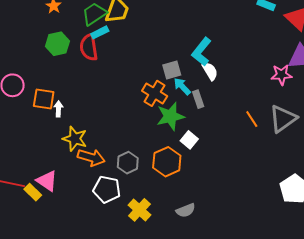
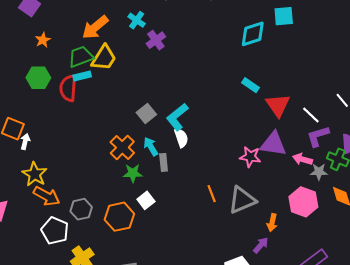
gray square: (172, 70) -> (146, 114), moved, turned -36
green star: (170, 116) -> (133, 173), size x0.7

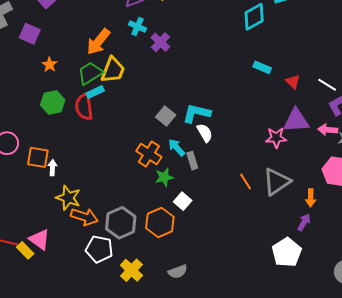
red triangle: (278, 105) -> (293, 82), size x0.6
cyan L-shape: (177, 117) -> (197, 113), turned 64
gray hexagon: (81, 209) -> (121, 223), size x1.4

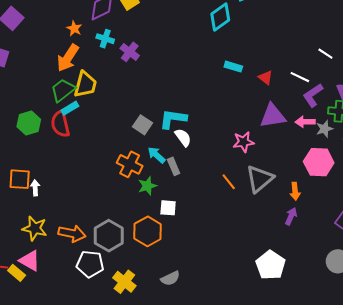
orange star: (50, 65) -> (74, 28), moved
pink star: (276, 138) -> (244, 142), moved
yellow star: (68, 198) -> (35, 228), moved
white square: (183, 201) -> (168, 208), turned -30
white pentagon: (287, 252) -> (271, 265), moved

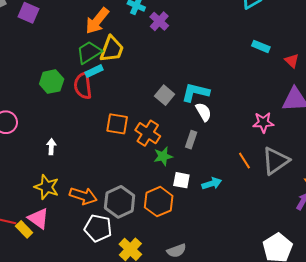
cyan arrow: (156, 155) -> (212, 183), moved, turned 114
gray rectangle: (174, 166) -> (191, 140), turned 36
orange square: (20, 179) -> (117, 124), moved

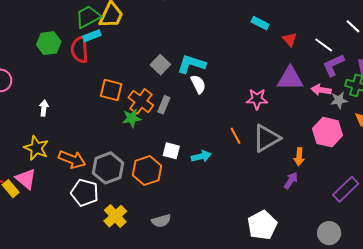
gray rectangle: (191, 140) -> (164, 105), moved
green star: (163, 156) -> (132, 118), moved

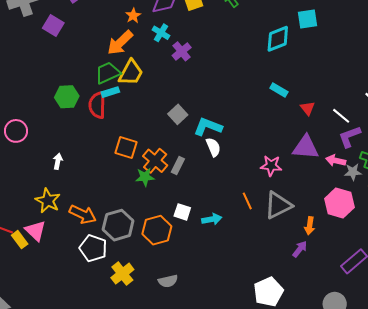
gray square: (160, 65) -> (178, 114), moved

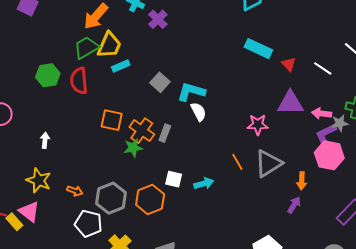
cyan rectangle: (279, 90) -> (258, 49), size x1.5
cyan rectangle: (110, 92) -> (121, 66), moved
purple L-shape: (350, 137) -> (326, 134), moved
orange arrow: (83, 214) -> (75, 191), size x0.6

